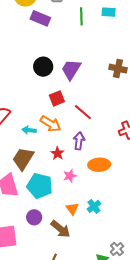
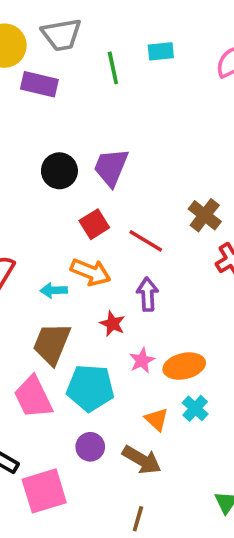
brown cross: (118, 69) -> (205, 215), moved, turned 36
orange ellipse: (99, 165) -> (184, 366), moved

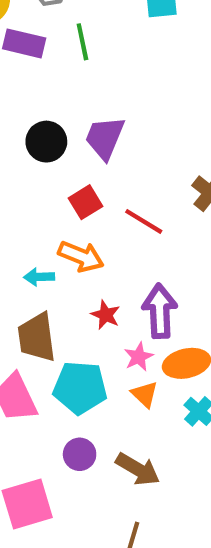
green line: (113, 68) -> (82, 42), moved
purple arrow: (148, 294) -> (160, 311), moved, size x1.4
brown trapezoid: (52, 344) -> (37, 337), turned -30
orange triangle: (156, 419) -> (145, 394), moved

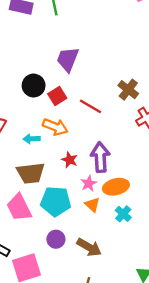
black circle: (46, 142) -> (34, 86), moved
brown trapezoid: (37, 337) -> (31, 173), turned -88

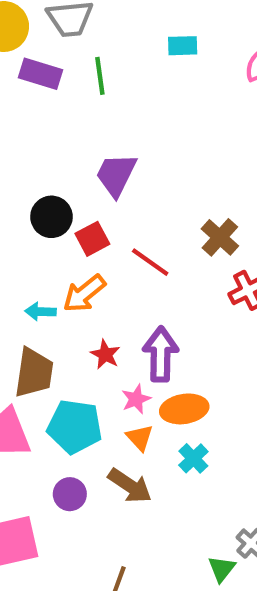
orange arrow: (55, 127) -> (84, 293), turned 115
brown trapezoid: (31, 173) -> (34, 373), turned -80
brown arrow: (89, 247) -> (130, 486), moved

